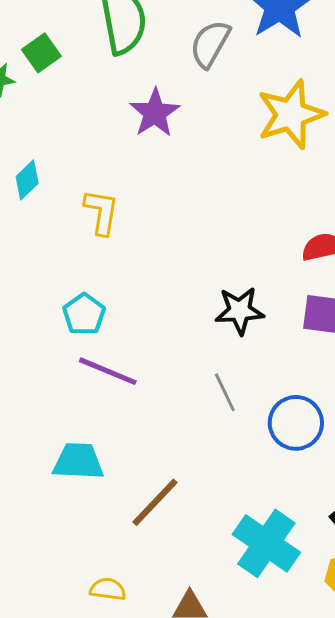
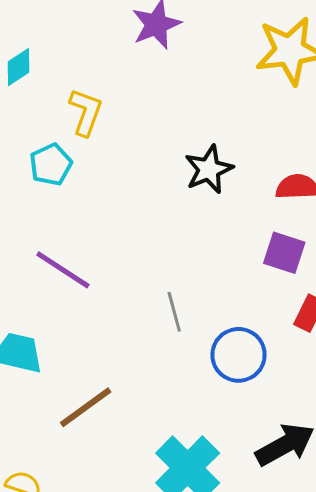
black star: (240, 311) -> (209, 169), moved, turned -30
cyan pentagon: (84, 314) -> (51, 165), moved

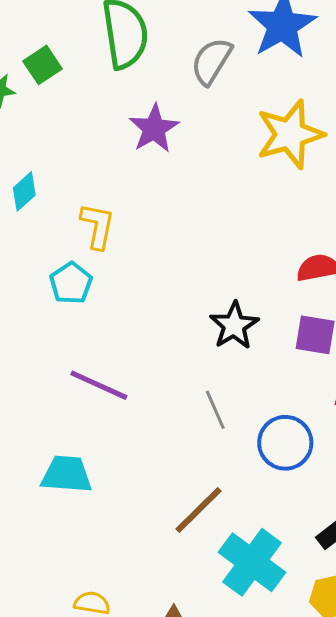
black star: (209, 169) -> (234, 326), moved
brown line: (86, 407) -> (198, 510), moved

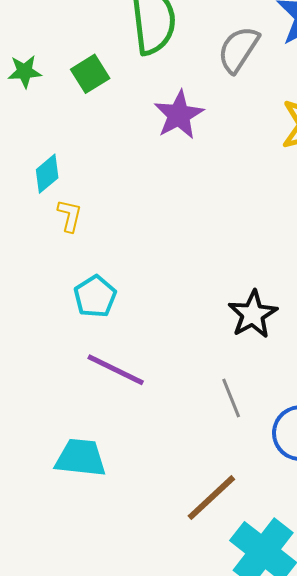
green square: (42, 65) -> (90, 74), moved
yellow L-shape: (98, 226) -> (70, 216), moved, size x0.7
cyan pentagon: (71, 283) -> (95, 296), moved

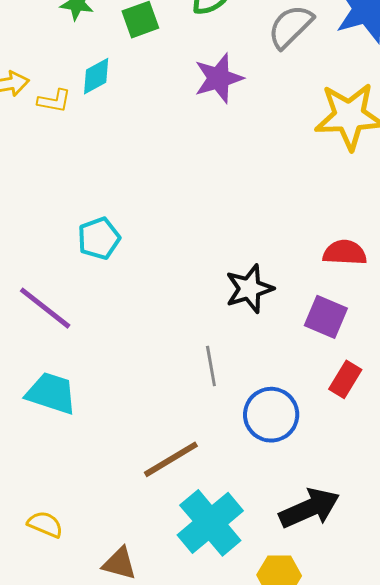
cyan diamond: (47, 174) -> (96, 76), moved
yellow L-shape: (70, 216) -> (54, 101), moved, turned 76
purple line: (116, 370) -> (45, 308), moved

